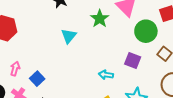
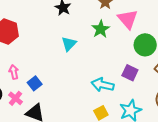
pink arrow: (15, 69) -> (14, 72), turned -32
cyan arrow: (106, 75) -> (103, 85), size x1.5

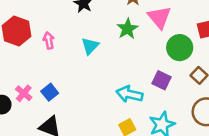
pink arrow: (14, 72) -> (49, 40), moved
pink cross: (15, 98) -> (24, 93), moved

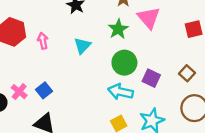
green circle: (180, 48) -> (124, 63), moved

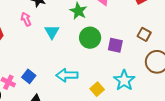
pink arrow: (43, 41) -> (26, 19), moved
cyan arrow: (120, 92) -> (67, 75), moved

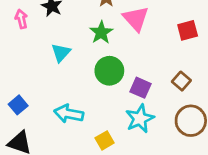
pink arrow: (26, 19) -> (21, 19), moved
cyan star: (124, 80) -> (140, 119), moved

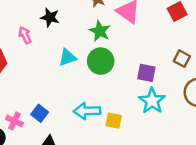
cyan triangle: (61, 53) -> (67, 57), turned 42
green circle: (109, 71) -> (101, 61), moved
yellow square: (105, 140) -> (114, 121), moved, turned -35

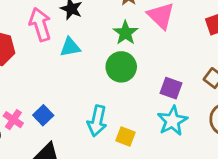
pink arrow: (25, 35) -> (40, 24), size x1.6
cyan triangle: (67, 57) -> (70, 47), moved
cyan arrow: (87, 111) -> (97, 121), turned -85

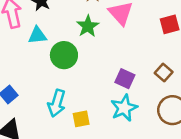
green circle: (121, 67) -> (64, 55), moved
yellow square: (126, 136) -> (81, 119), turned -36

